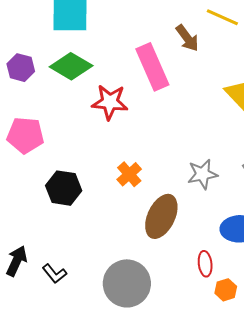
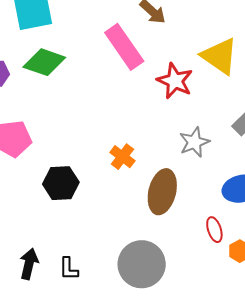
red star: (110, 102) -> (175, 81), moved, turned 30
black L-shape: (54, 274) -> (69, 269), turned 50

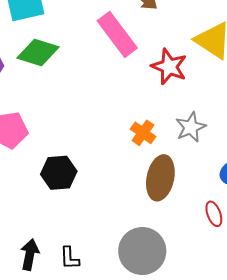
orange cross: (122, 157) -> (143, 133), moved

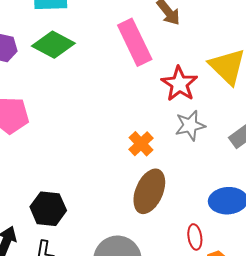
gray star: (191, 127) -> (190, 125), moved
black hexagon: (59, 173) -> (48, 209), moved

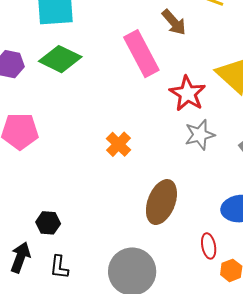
orange cross: (141, 144) -> (119, 144), moved
black hexagon: (48, 209) -> (48, 223), moved, size x0.7

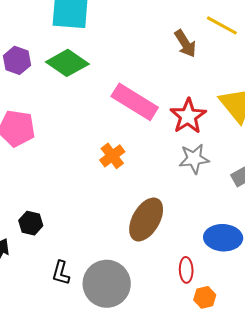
pink rectangle: (141, 54) -> (135, 102), moved, turned -39
black L-shape: (59, 267) -> (61, 273), moved

